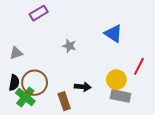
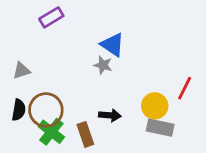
blue triangle: (113, 34) -> (113, 45), moved
gray star: (69, 46) -> (103, 65), moved
green cross: (25, 97) -> (51, 132), moved

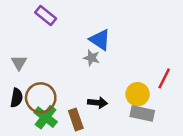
purple rectangle: (51, 17) -> (46, 15), turned 70
gray triangle: (21, 71) -> (19, 63), turned -42

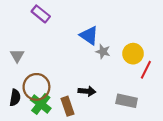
gray star: (92, 58) -> (103, 51), moved
yellow circle: (138, 94) -> (133, 54), moved
black semicircle: (17, 98) -> (15, 98), moved

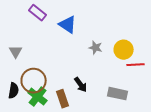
blue triangle: (89, 35) -> (68, 25), moved
red line: (146, 70) -> (136, 65), turned 60
black arrow: (87, 91) -> (81, 85), turned 49

